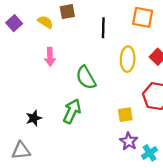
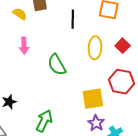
green arrow: (72, 111) -> (44, 121), moved
yellow square: (125, 115) -> (93, 99), size x1.5

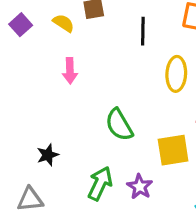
green semicircle: (57, 65) -> (119, 125), moved
purple star: (96, 123) -> (140, 187), moved

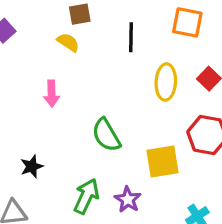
yellow semicircle: (64, 23) -> (68, 42), moved
pink arrow: (70, 71) -> (52, 94), moved

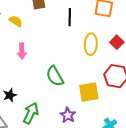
yellow semicircle: (68, 42) -> (16, 21), moved
green arrow: (86, 196) -> (31, 113), moved

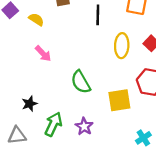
pink arrow: (22, 51) -> (43, 54), turned -42
purple star: (68, 115) -> (84, 126), moved

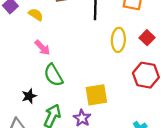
green semicircle: (81, 82) -> (53, 75), moved
yellow square: (119, 100) -> (96, 95), moved

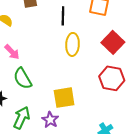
red square: (147, 38) -> (113, 42), size x1.5
yellow ellipse: (118, 40) -> (73, 44), moved

